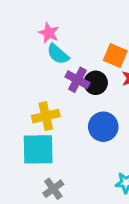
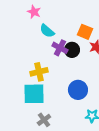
pink star: (49, 33) -> (34, 12), moved
blue circle: (103, 127) -> (78, 90), moved

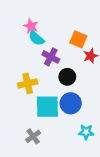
pink star: (34, 12) -> (31, 26), moved
black circle: (72, 50) -> (67, 77), moved
cyan square: (34, 94) -> (47, 107), moved

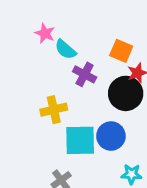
pink star: (31, 26) -> (45, 33), moved
black circle: (67, 77) -> (126, 93), moved, size x1.5

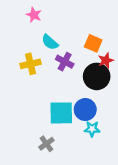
pink star: (45, 33) -> (34, 15), moved
yellow cross: (54, 110) -> (30, 64), moved
cyan star: (132, 174) -> (92, 129), moved

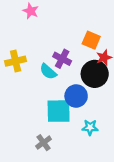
cyan semicircle: (50, 42) -> (48, 72), moved
yellow cross: (30, 64) -> (16, 61), moved
blue circle: (85, 110) -> (76, 96), moved

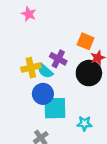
yellow cross: (16, 61) -> (31, 68), moved
blue circle: (76, 96) -> (43, 94), moved

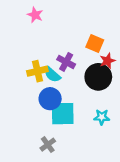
cyan star: (85, 123) -> (102, 117), moved

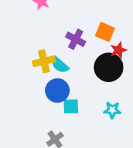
purple cross: (66, 62) -> (76, 39), moved
cyan square: (63, 114) -> (71, 106), size x0.6

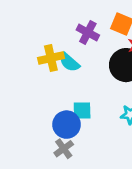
blue circle: (57, 91) -> (67, 125), moved

